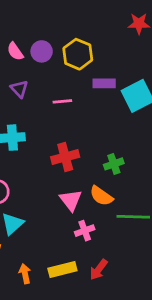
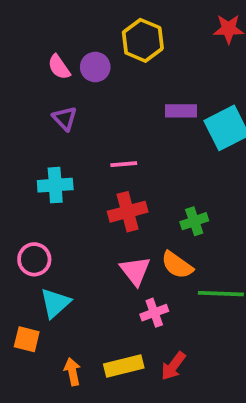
yellow hexagon: (78, 54) -> (143, 40), moved
pink line: (62, 101) -> (124, 164), moved

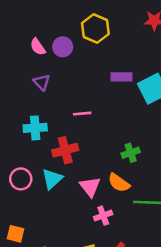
red cross: (128, 212) -> (65, 150), moved
cyan triangle: (55, 303) -> (52, 179), moved

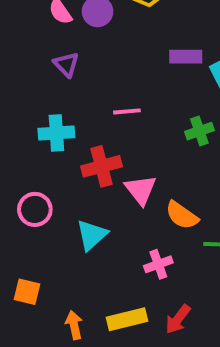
green cross: (131, 153) -> (199, 131), moved
cyan triangle: (52, 179) -> (92, 235), moved
pink triangle: (90, 187) -> (141, 190), moved

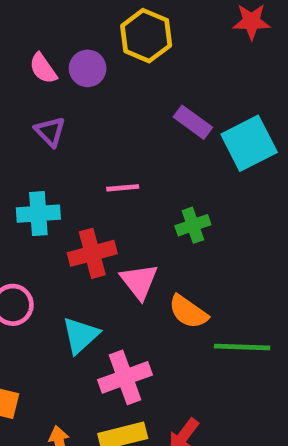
purple rectangle: (186, 57) -> (193, 122), turned 36
green cross: (199, 131) -> (193, 225), moved
pink cross: (158, 264) -> (125, 377), moved, size x1.5

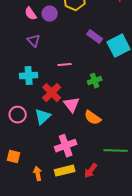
red cross: (92, 253) -> (52, 93), turned -30
cyan triangle: (81, 335) -> (43, 117), moved
green line: (242, 347) -> (116, 151), moved

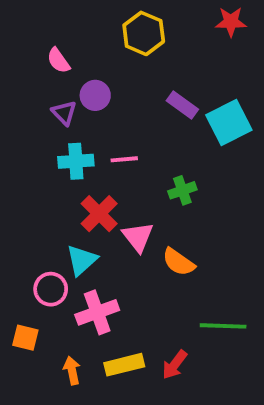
purple circle: (50, 14) -> (95, 95), moved
cyan cross: (29, 76) -> (76, 161), moved
pink circle: (18, 115) -> (51, 289), moved
pink cross: (66, 146) -> (97, 312), moved

